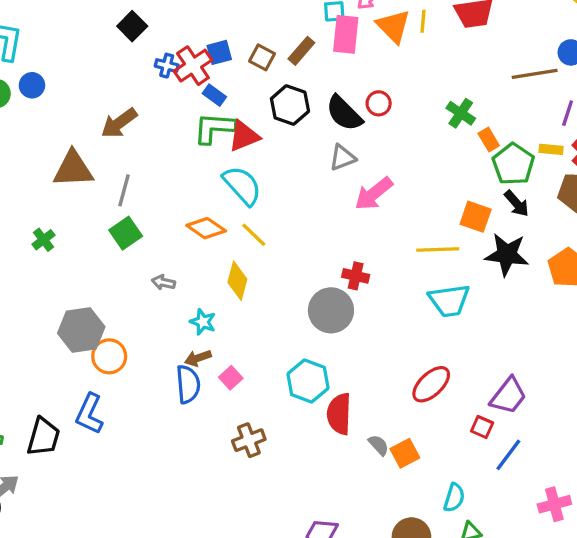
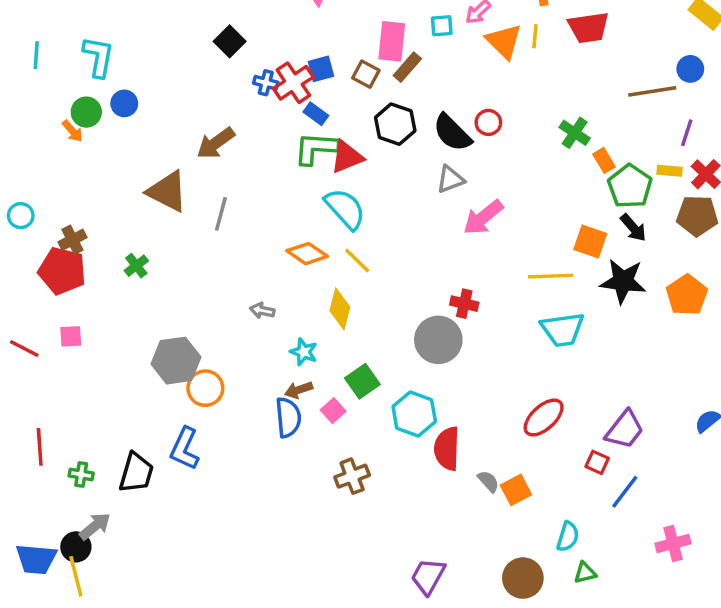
pink rectangle: (346, 34) -> (392, 41), moved
brown triangle: (73, 169) -> (167, 191), turned 30
green square: (126, 233) -> (362, 381), moved

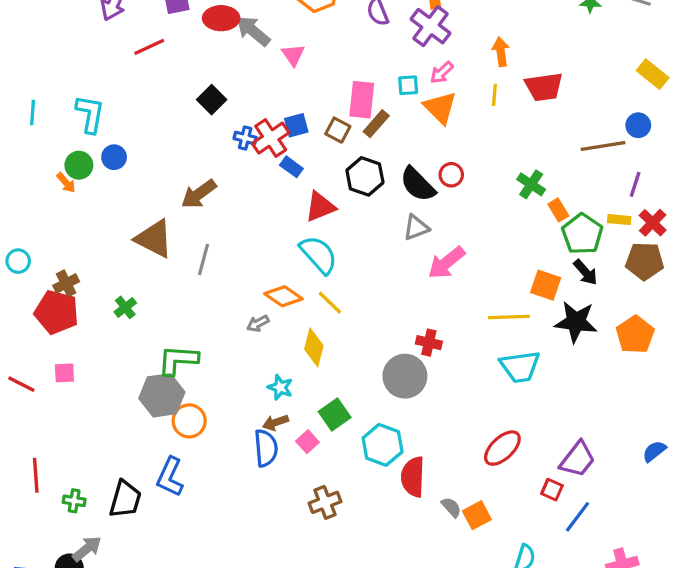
orange triangle: (504, 41) -> (440, 108), moved
green L-shape: (316, 148) -> (178, 360), moved
gray arrow: (262, 311) -> (258, 323), moved, turned -40

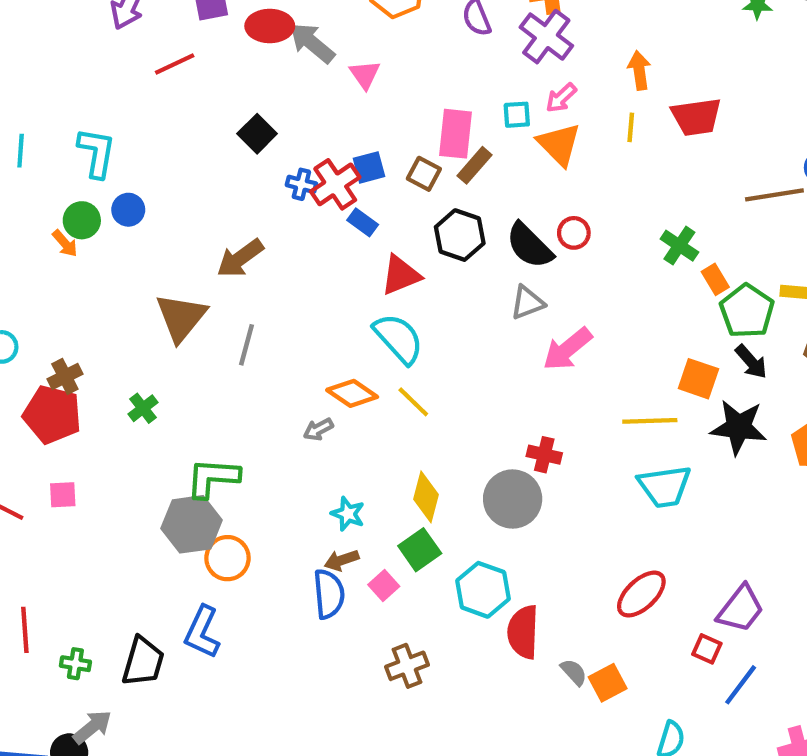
brown triangle: (154, 239) -> (181, 317), turned 42
yellow diamond: (314, 347) -> (426, 497), moved

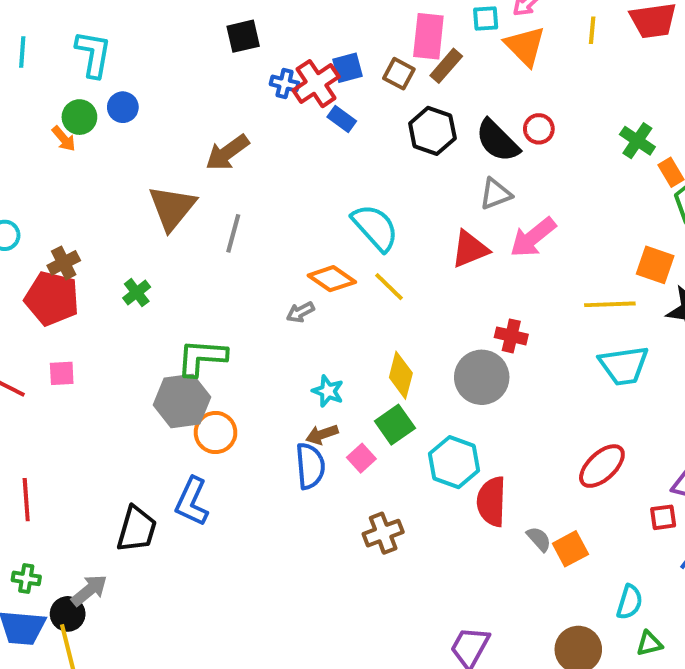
black square: (257, 134) -> (243, 36), turned 32
red triangle: (401, 275) -> (470, 249), moved
red square: (707, 649) -> (663, 517), turned -32
green cross: (75, 664) -> (26, 578), moved

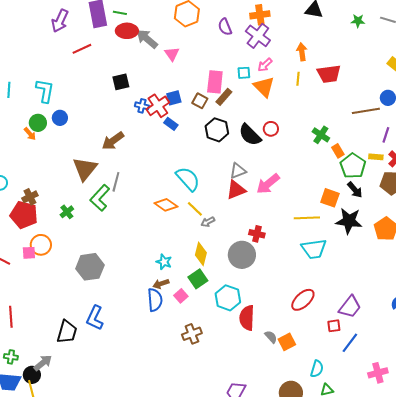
gray triangle: (495, 194) -> (238, 171), moved
gray arrow: (300, 312) -> (208, 222), moved
green L-shape: (202, 358) -> (100, 198), moved, turned -52
orange circle: (216, 433) -> (41, 245), moved

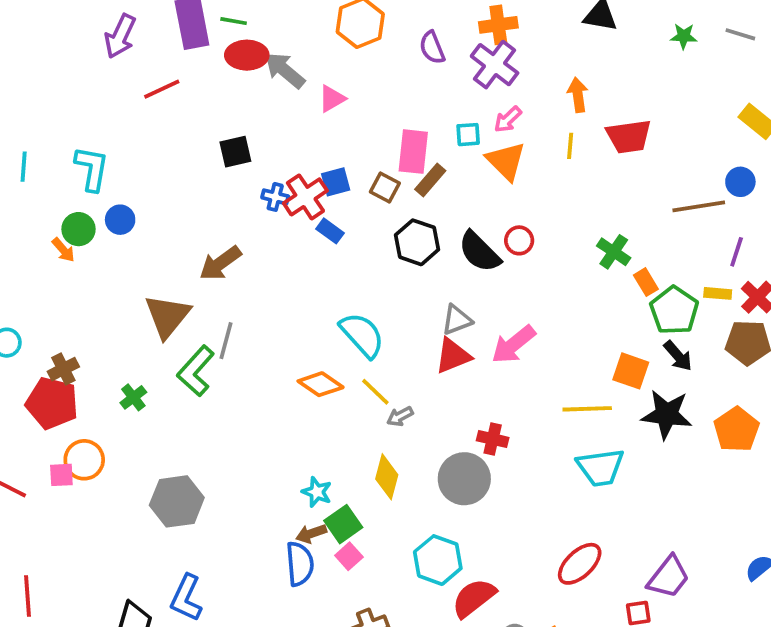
pink triangle: (172, 54) -> (332, 99), turned 35
green square: (198, 279) -> (343, 524), moved
red semicircle: (247, 318) -> (474, 598), turned 50

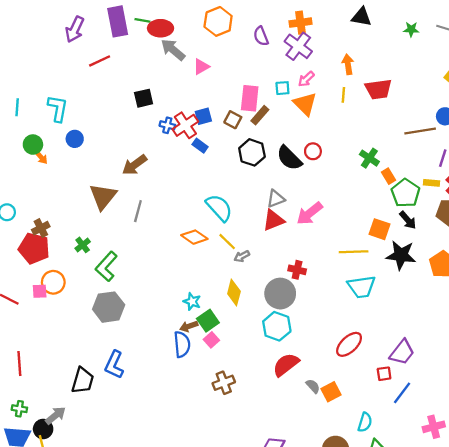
red ellipse: (247, 55) -> (161, 28), moved
green circle: (78, 229) -> (33, 145), moved
green L-shape: (196, 371) -> (106, 266), moved
cyan hexagon: (438, 560) -> (277, 326), moved

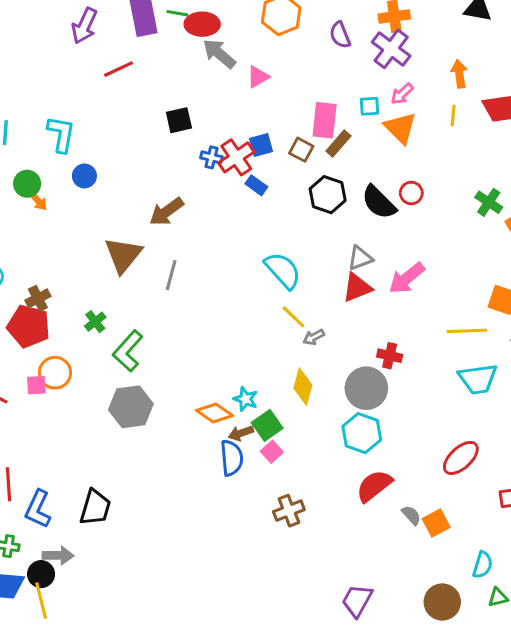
orange diamond: (194, 237) -> (215, 413), moved
blue L-shape: (114, 365) -> (38, 509), moved
gray arrow: (56, 415) -> (58, 556), turned 40

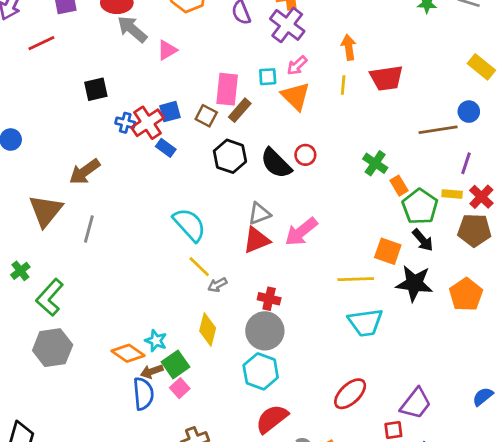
red cross: (390, 356) -> (269, 299), moved

